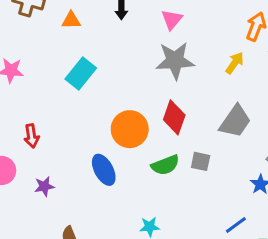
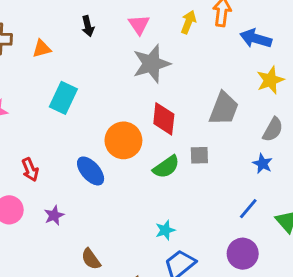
yellow arrow: (235, 63) -> (188, 22), moved
blue ellipse: (104, 170) -> (91, 171), moved

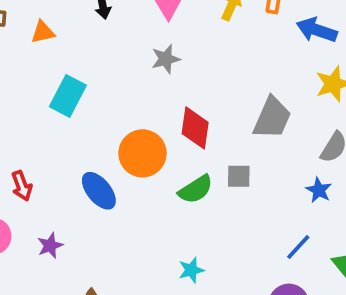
gray star: (151, 64) -> (166, 59), moved, size x0.6

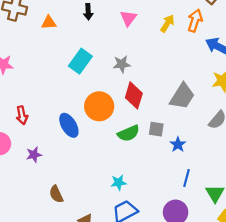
gray star: (166, 59) -> (122, 64), moved
cyan rectangle: (68, 96) -> (80, 61), moved
blue star: (319, 190) -> (178, 144), moved
blue line: (298, 247) -> (186, 178), turned -36

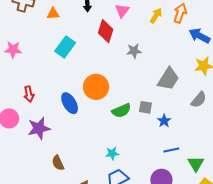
cyan rectangle: (80, 61) -> (65, 47), moved
gray star: (122, 64) -> (134, 51), moved
red diamond: (134, 95) -> (106, 31), moved
purple star: (34, 155) -> (39, 128), size x1.6
blue line: (186, 178) -> (171, 150), turned 63

